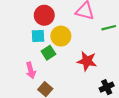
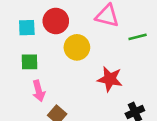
cyan square: (38, 36) -> (27, 28), moved
green square: (48, 53) -> (29, 62), moved, turned 32

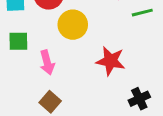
pink arrow: (39, 91) -> (47, 62), moved

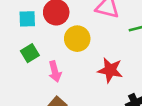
green square: (18, 41) -> (30, 53), turned -30

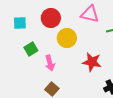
cyan square: (27, 19) -> (20, 23), moved

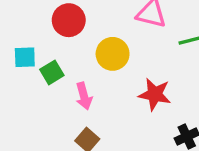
red circle: (51, 18) -> (69, 20), moved
cyan square: (20, 23) -> (25, 57), moved

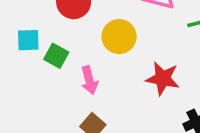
green square: (52, 72) -> (56, 56), turned -30

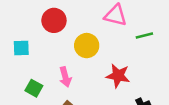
green square: (56, 56) -> (34, 88), moved

